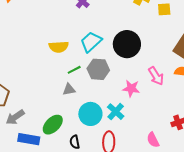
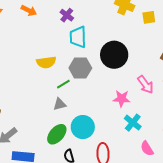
cyan trapezoid: (91, 42) -> (78, 37), moved, turned -45
gray hexagon: (98, 69) -> (80, 68), moved
cyan cross: (116, 112) -> (133, 123), moved
green ellipse: (53, 125) -> (57, 134), moved

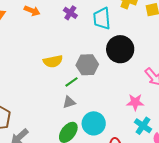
cyan trapezoid: (78, 37) -> (102, 19), moved
pink star: (122, 99) -> (135, 102), moved
cyan cross: (133, 123) -> (143, 126), moved

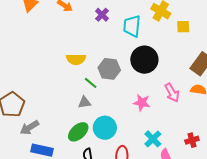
green line: (72, 82) -> (91, 83), turned 64
pink star: (135, 102) -> (142, 103), moved

